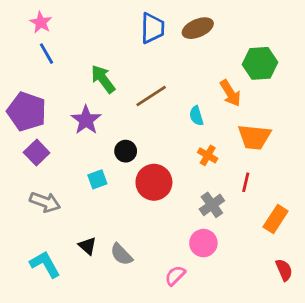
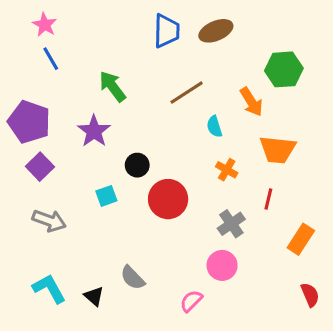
brown line: (151, 96) -> (187, 93), moved
black triangle: (87, 246) -> (94, 296), moved

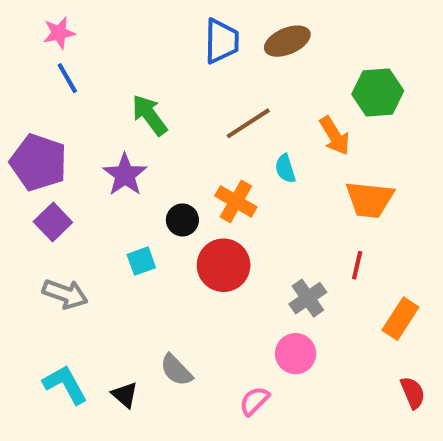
pink star: (45, 25) -> (59, 33), turned 30
orange cross: (227, 170) -> (236, 201), moved, size x1.4

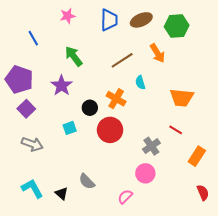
pink star: (59, 33) -> (68, 16), moved
green hexagon: (378, 92) -> (177, 26), moved
orange arrow: (335, 136) -> (157, 53), moved
red line: (357, 265) -> (176, 130), turned -72

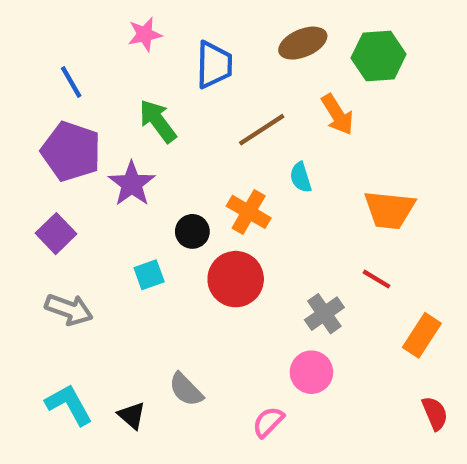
blue trapezoid: (109, 20) -> (214, 65), moved
purple pentagon: (19, 79) -> (71, 151), moved

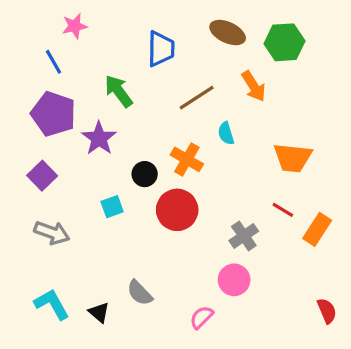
pink star: (145, 34) -> (75, 26), moved
brown ellipse: (303, 43) -> (228, 33), turned 48
orange rectangle: (422, 335) -> (317, 229), moved

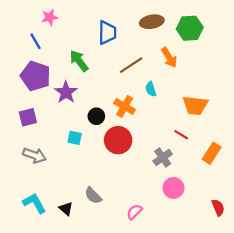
brown ellipse: (228, 33) -> (152, 22), turned -35
purple square: (42, 176) -> (28, 117), turned 30
cyan square: (112, 207) -> (75, 138), turned 32
red line: (283, 210) -> (181, 135), moved
pink circle: (234, 280) -> (174, 188), moved

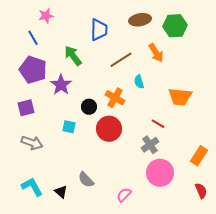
red line: (181, 135) -> (158, 124), moved
orange rectangle: (212, 153) -> (199, 156), moved
pink circle: (174, 188) -> (160, 173), size x1.4

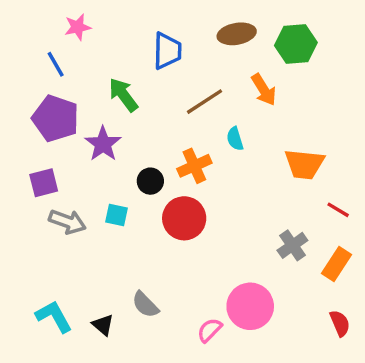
orange cross: (115, 98) -> (194, 166), turned 36
red line: (158, 124) -> (338, 210), moved
gray arrow: (32, 143) -> (67, 222), moved
gray cross: (150, 145) -> (292, 245), moved
pink circle: (160, 173) -> (250, 306), moved

